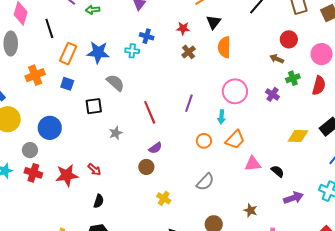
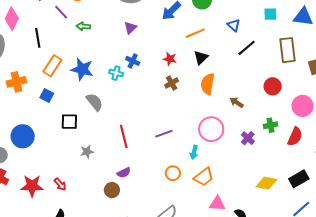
brown arrow: (277, 59) -> (237, 102), moved
purple line: (189, 103) -> (164, 134), turned 42

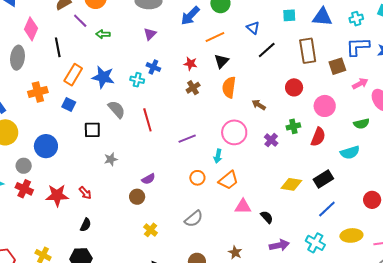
red line: (124, 137) -> (147, 120), moved

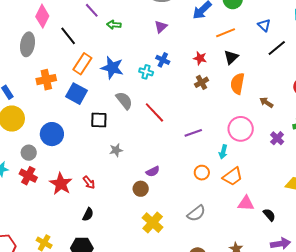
black line: (58, 47) -> (68, 36), turned -30
blue square: (69, 105) -> (77, 94), size x1.5
red line: (147, 120) -> (154, 112), turned -30
red star: (57, 195) -> (61, 184), turned 30
yellow cross: (151, 230) -> (153, 223), size x1.5

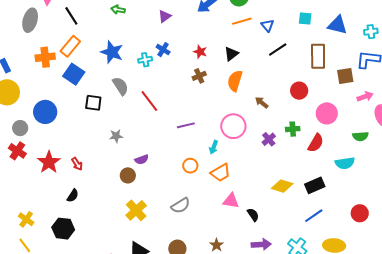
orange line: (226, 33) -> (242, 21), moved
orange rectangle: (82, 64) -> (70, 46), moved
cyan cross: (146, 72) -> (145, 60), turned -32
gray star: (116, 150) -> (116, 136), moved

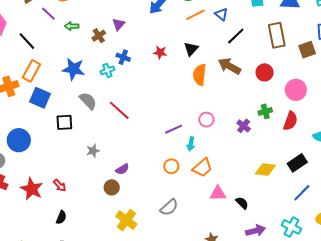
brown cross: (199, 76) -> (99, 36), moved
brown arrow: (262, 103) -> (229, 66), moved, size x1.6
purple line: (186, 125) -> (174, 129), moved
pink circle: (233, 126) -> (206, 120), size x0.6

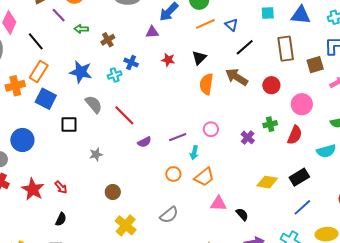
purple triangle: (119, 24) -> (152, 32), moved, turned 40
purple semicircle: (122, 169) -> (144, 142), moved

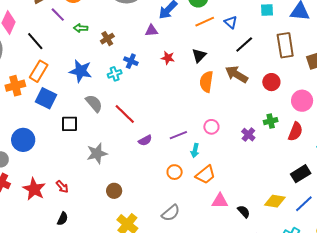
gray star: (96, 154) -> (97, 153), size x1.5
yellow diamond: (267, 182) -> (275, 201), moved

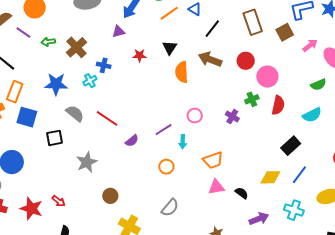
brown cross: (107, 39) -> (76, 47), size x1.5
pink circle: (302, 101) -> (267, 77), moved
orange trapezoid: (205, 175) -> (213, 160), moved, turned 30

